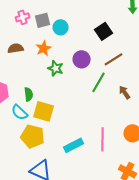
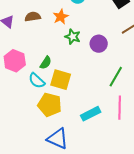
purple circle: (82, 59) -> (99, 44), moved
green line: (99, 82) -> (116, 77), moved
green semicircle: (29, 94) -> (46, 63), turned 40

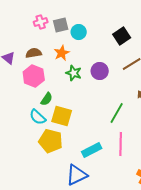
purple circle: (99, 44) -> (100, 71), moved
pink hexagon: (15, 61) -> (34, 76), moved
blue triangle: (58, 139) -> (77, 175), moved, turned -50

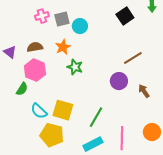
black square: (122, 36) -> (125, 16), moved
purple circle: (100, 71) -> (119, 81), moved
green semicircle: (47, 99) -> (22, 89), moved
green line: (117, 113) -> (96, 117), moved

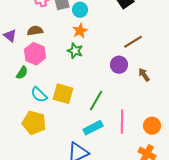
orange star: (63, 47) -> (80, 31), moved
orange circle: (152, 132) -> (152, 126), moved
yellow pentagon: (52, 135) -> (34, 123), moved

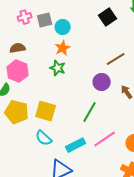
cyan semicircle: (39, 95) -> (44, 138), moved
green line: (96, 101) -> (90, 112), moved
pink line: (122, 122) -> (105, 139), turned 55
yellow pentagon: (34, 123) -> (17, 112), moved

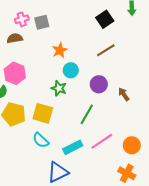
cyan circle: (63, 27) -> (71, 70), moved
brown semicircle: (18, 48) -> (15, 38), moved
brown line: (116, 59) -> (106, 50), moved
green star: (58, 68) -> (59, 88), moved

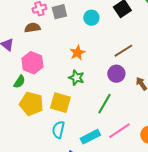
orange star: (60, 50) -> (77, 53), moved
brown line: (106, 50) -> (123, 51), moved
cyan circle: (71, 70) -> (91, 18), moved
cyan semicircle: (41, 140) -> (58, 130), turned 60

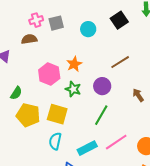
pink hexagon: (32, 63) -> (49, 74), moved
purple circle: (116, 74) -> (102, 86), moved

